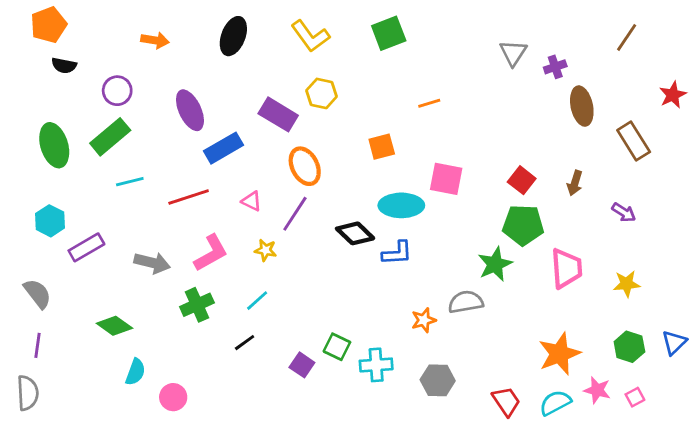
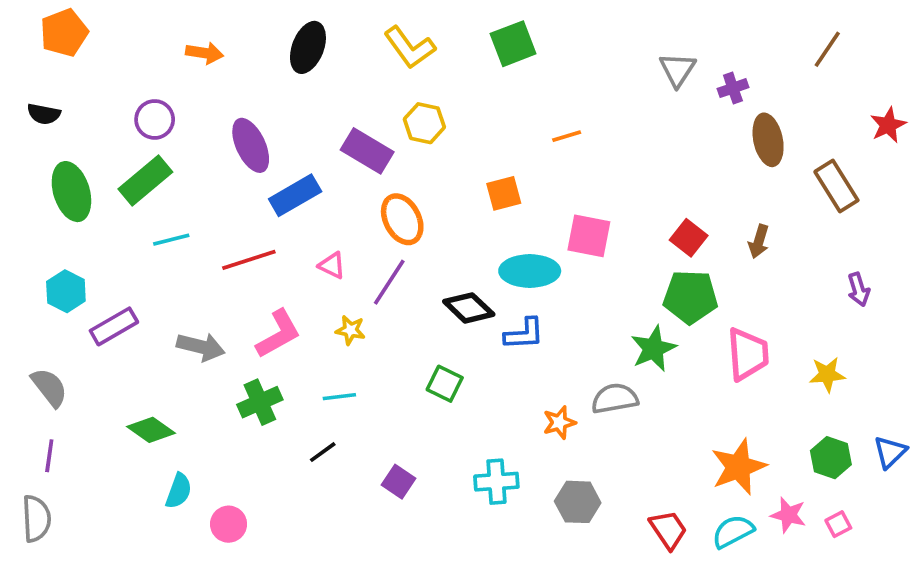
black semicircle: (64, 65) -> (44, 114), moved
purple arrow: (624, 212) -> (859, 289), moved, turned 40
cyan line: (257, 301) -> (339, 397), turned 35
green square: (337, 347) -> (445, 384), moved

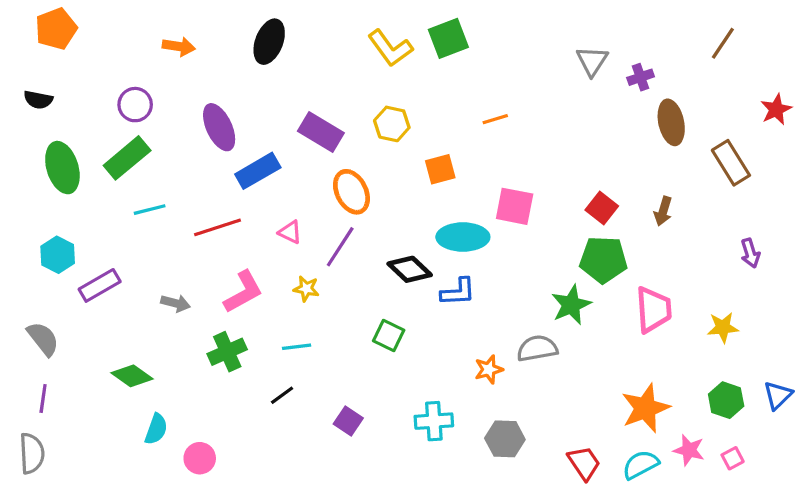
yellow L-shape: (410, 47) -> (390, 48), moved
yellow hexagon: (424, 123) -> (392, 124), moved
gray arrow: (201, 347) -> (175, 303), size x0.7

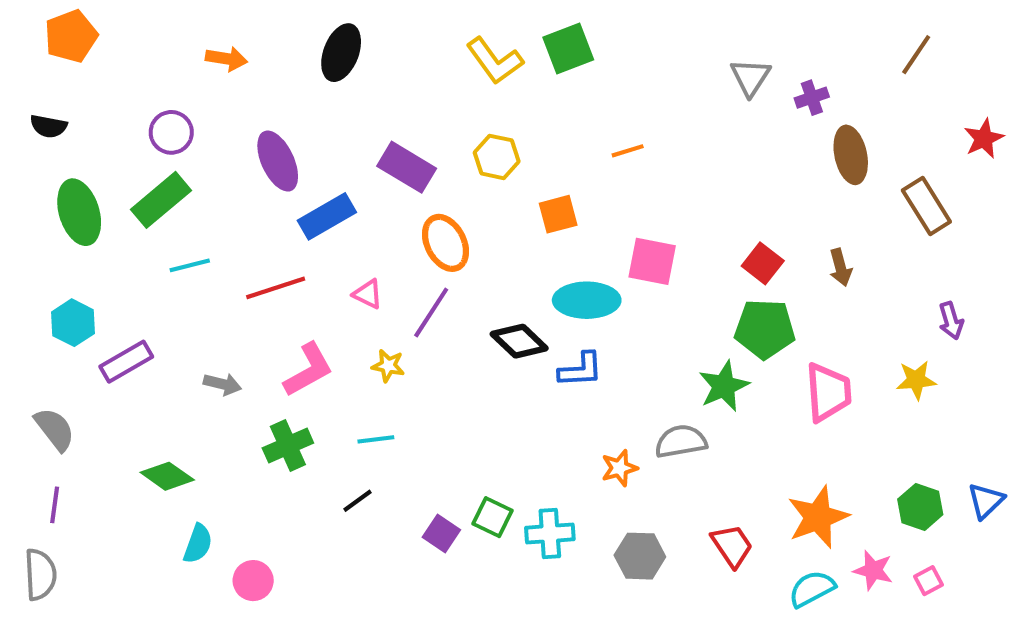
brown arrow: (663, 211) -> (840, 267), turned -32
yellow star: (723, 327) -> (916, 380), moved
green square: (389, 336) -> (493, 517), moved
red trapezoid: (584, 463) -> (732, 546), moved

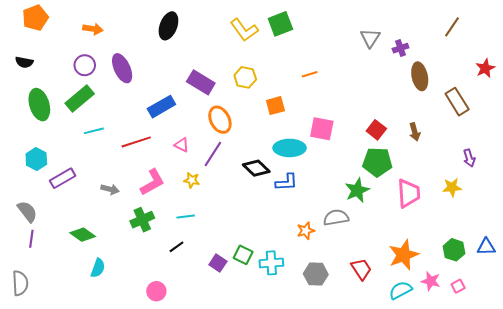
orange arrow: (227, 59) -> (93, 29), moved
purple ellipse: (278, 161) -> (122, 68), moved
blue triangle: (986, 501) -> (486, 247), turned 42
purple line: (55, 505) -> (31, 239), moved
pink circle: (253, 581) -> (156, 291), moved

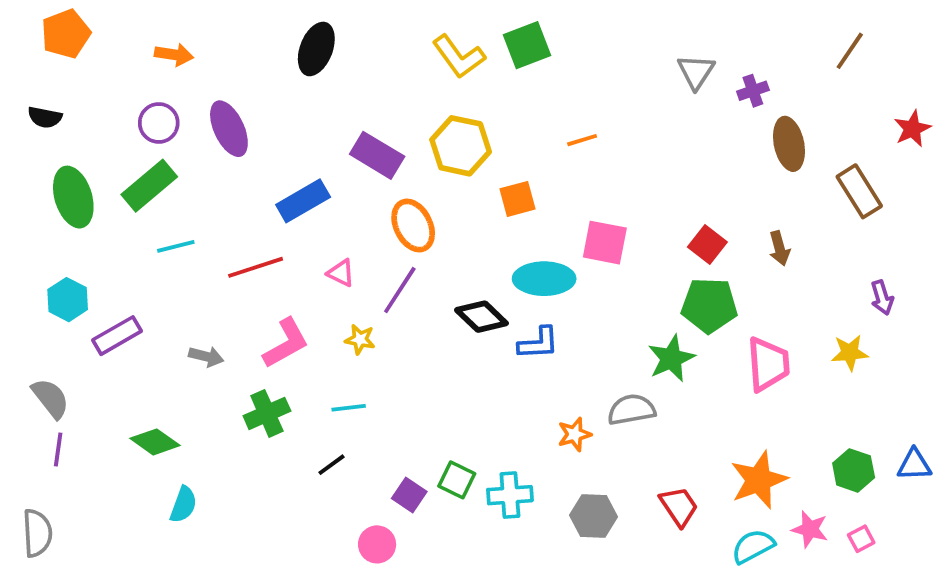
yellow hexagon: (245, 77) -> (461, 146), size x1.4
pink circle: (156, 291) -> (377, 544), moved

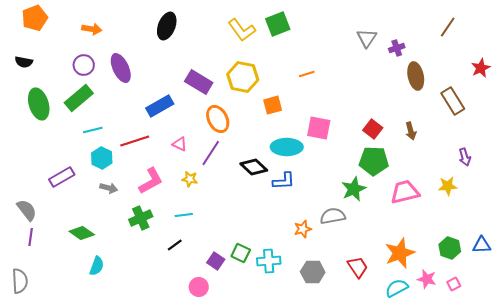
cyan hexagon: (68, 300) -> (102, 158), moved
pink trapezoid: (768, 364) -> (405, 192), turned -100

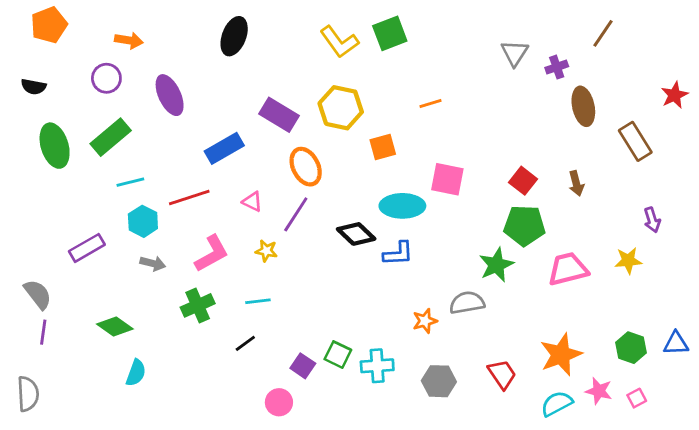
brown line: (448, 27) -> (603, 33), moved
purple circle: (84, 65) -> (106, 78), moved

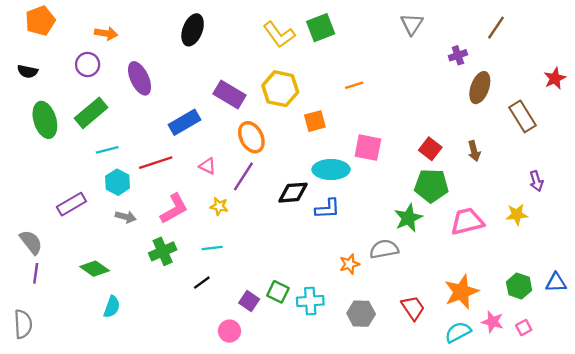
gray triangle: (515, 53) -> (412, 24), moved
brown ellipse: (583, 106) -> (480, 88), turned 32
black diamond: (356, 234) -> (293, 193), turned -48

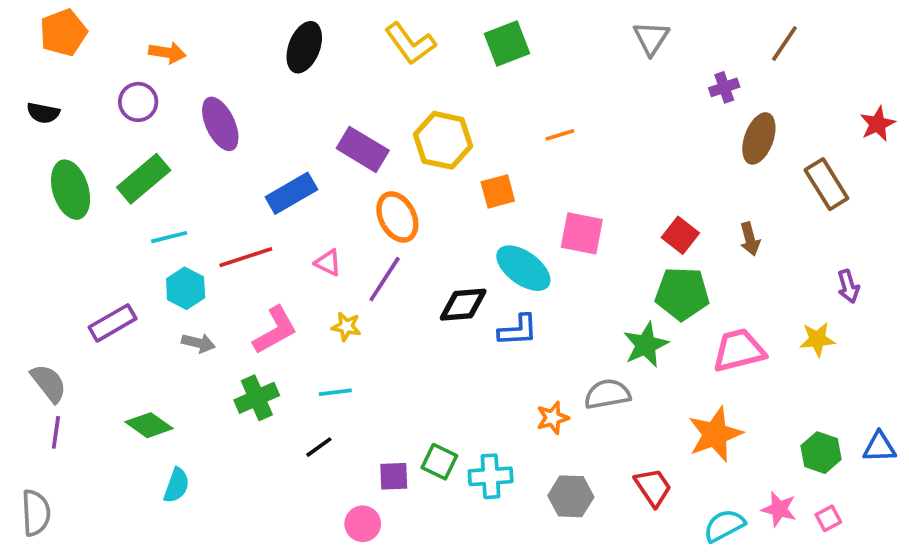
yellow L-shape: (279, 35) -> (410, 44), moved
cyan ellipse: (331, 170) -> (523, 268), turned 36
orange star: (461, 292) -> (715, 434), moved
purple square: (249, 301) -> (394, 476), turned -36

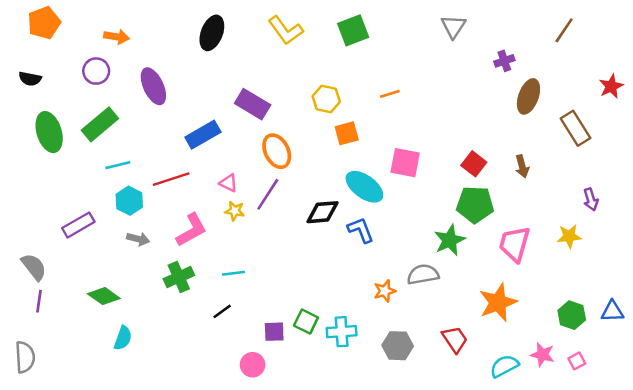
brown line: (784, 44) -> (564, 30), moved
yellow hexagon: (443, 140) -> (326, 99), moved, size x0.7
yellow star: (346, 327) -> (235, 211), moved
blue L-shape: (518, 330) -> (361, 230), turned -108
pink trapezoid: (739, 350) -> (514, 244), turned -60

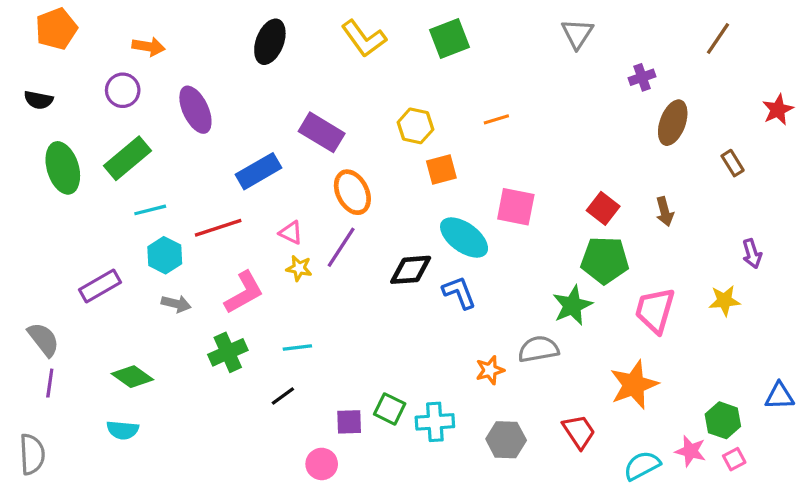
brown rectangle: (576, 128) -> (733, 163), size x0.6
green hexagon: (572, 315) -> (723, 420), moved
cyan semicircle: (123, 338) -> (123, 430), moved, turned 75

